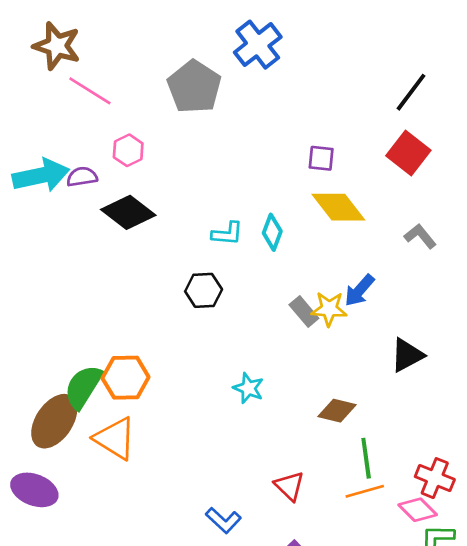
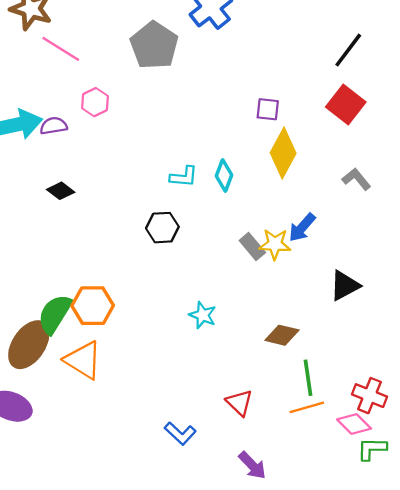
yellow diamond: (338, 207) -> (283, 153), turned 66
black diamond: (128, 212) -> (61, 191), moved, size x0.6

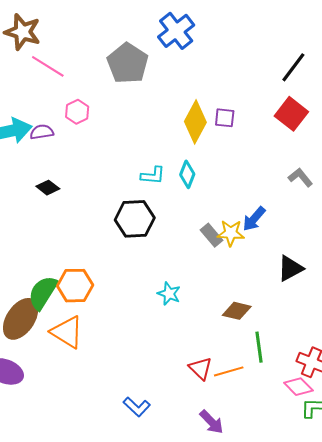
yellow diamond: (283, 153) -> (195, 122), moved
black hexagon: (162, 228) -> (135, 219), size x1.4
orange line: (307, 407) -> (229, 371), moved
blue L-shape: (180, 433) -> (137, 407), moved

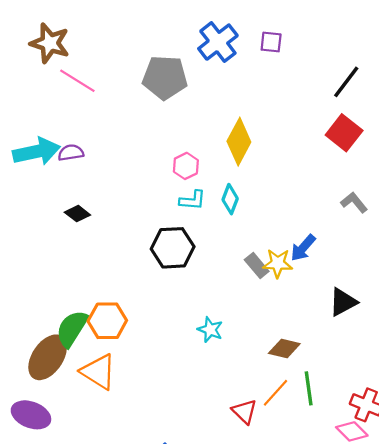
gray pentagon: (128, 63) -> (165, 77), turned -30
pink hexagon: (77, 112) -> (186, 166), moved
purple square: (225, 118) -> (271, 42), moved
orange line: (229, 371) -> (275, 393), moved, turned -32

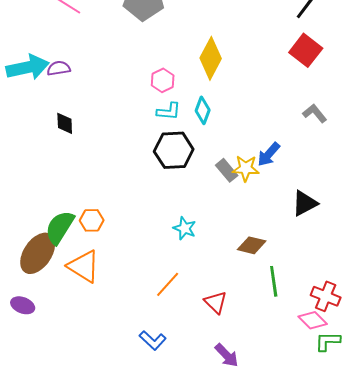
black diamond: (77, 214) -> (65, 123), turned 50
black hexagon: (173, 248) -> (174, 150), moved
orange hexagon: (107, 321) -> (92, 220), size x0.7
orange line: (275, 393) -> (168, 284), moved
purple ellipse: (31, 415) -> (23, 305), size x0.7

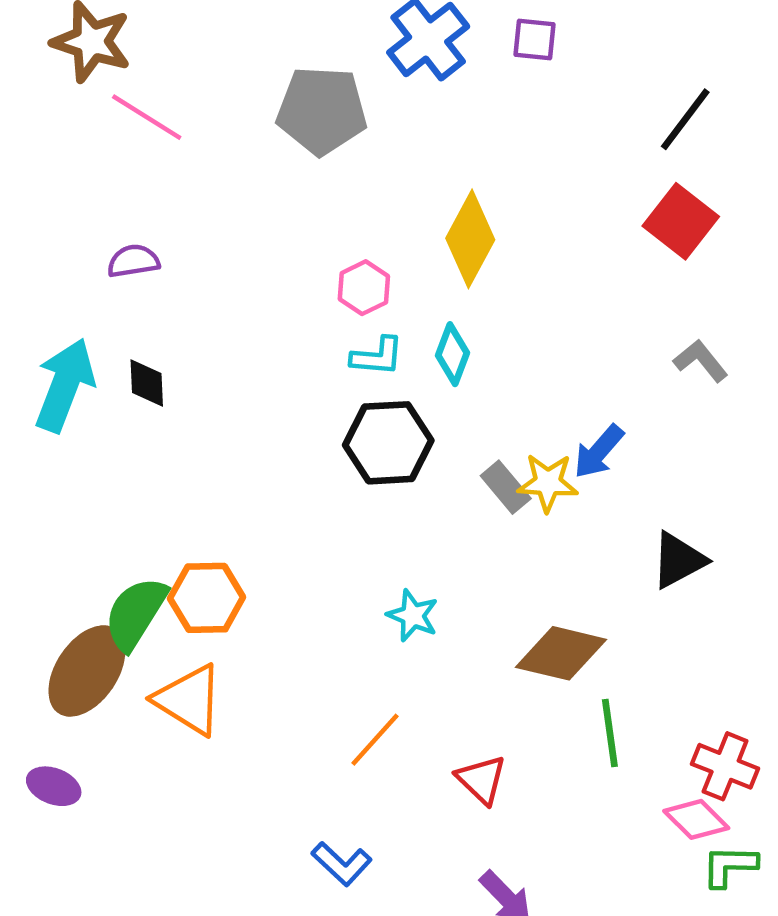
cyan arrow: (28, 67) -> (65, 385), moved, turned -57
orange hexagon: (92, 220) -> (207, 598), size x1.4
brown diamond: (252, 245) -> (561, 653), size x1.4

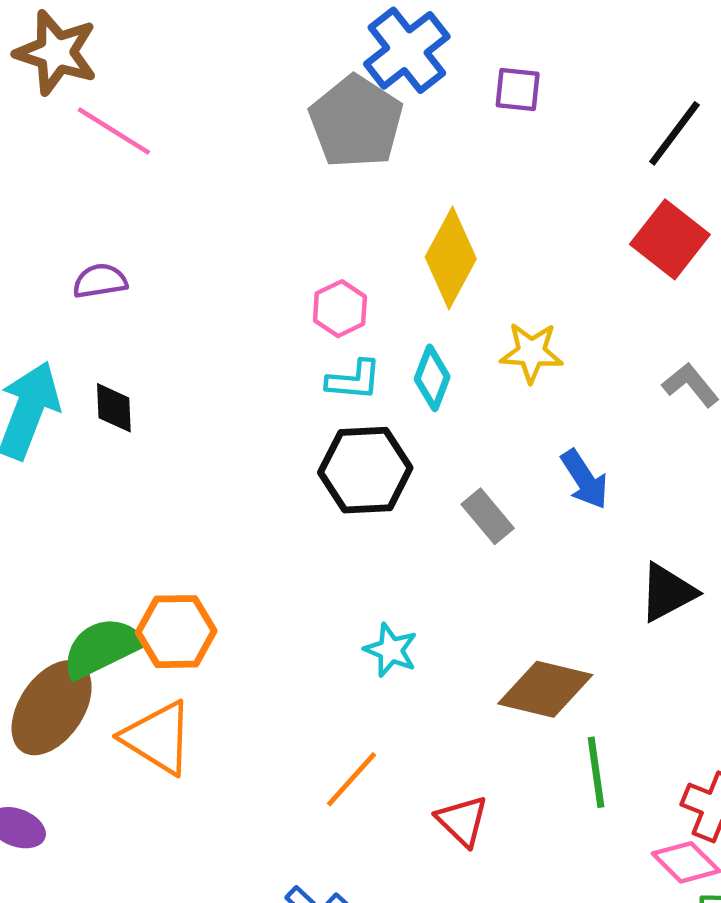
purple square: (534, 39) -> (518, 89), moved
gray pentagon: (322, 110) -> (356, 122), moved, turned 30
blue arrow: (599, 452) -> (584, 479), turned -74
yellow star: (548, 483) -> (531, 352), moved
green semicircle: (136, 613) -> (102, 648), turned 32

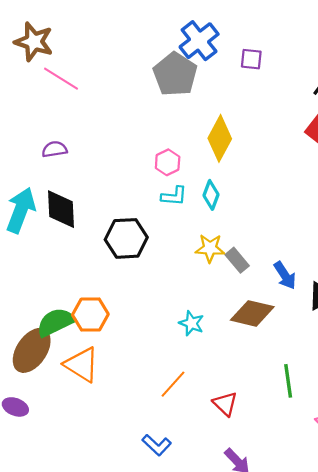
yellow star: (531, 352) -> (210, 248), moved
black diamond: (114, 408) -> (61, 209), size x1.6
black hexagon: (365, 470) -> (126, 238), moved
blue arrow: (584, 479) -> (285, 275), moved
brown diamond: (545, 689) -> (252, 313), moved

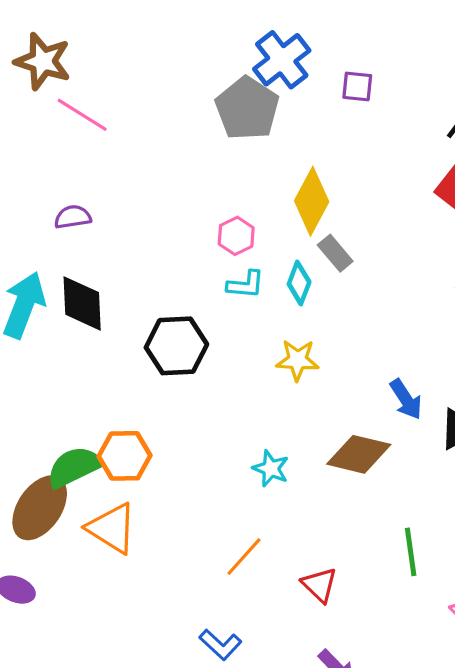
gray rectangle: (237, 260) -> (335, 253), moved

